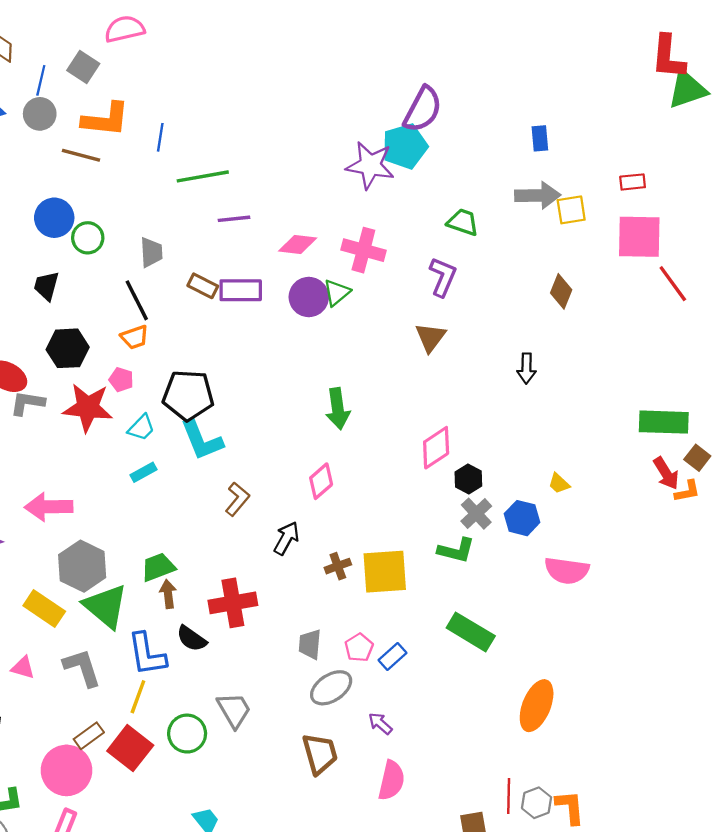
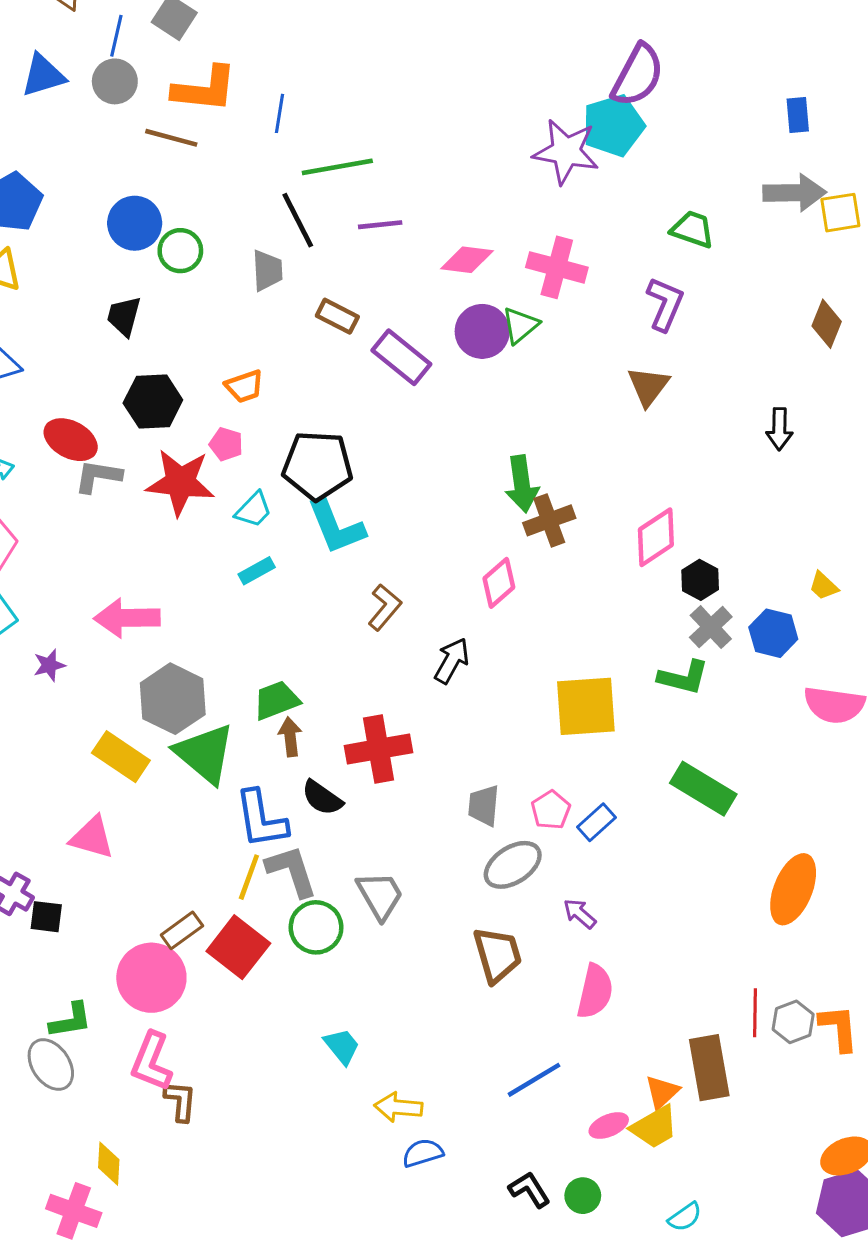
purple rectangle: (241, 290) -> (401, 357), moved, turned 39
black line: (137, 300) -> (298, 220), moved
brown cross: (338, 566) -> (549, 520), moved, size x1.4
pink triangle: (23, 668) -> (92, 837), size x1.4
gray L-shape: (82, 668) -> (292, 871), moved

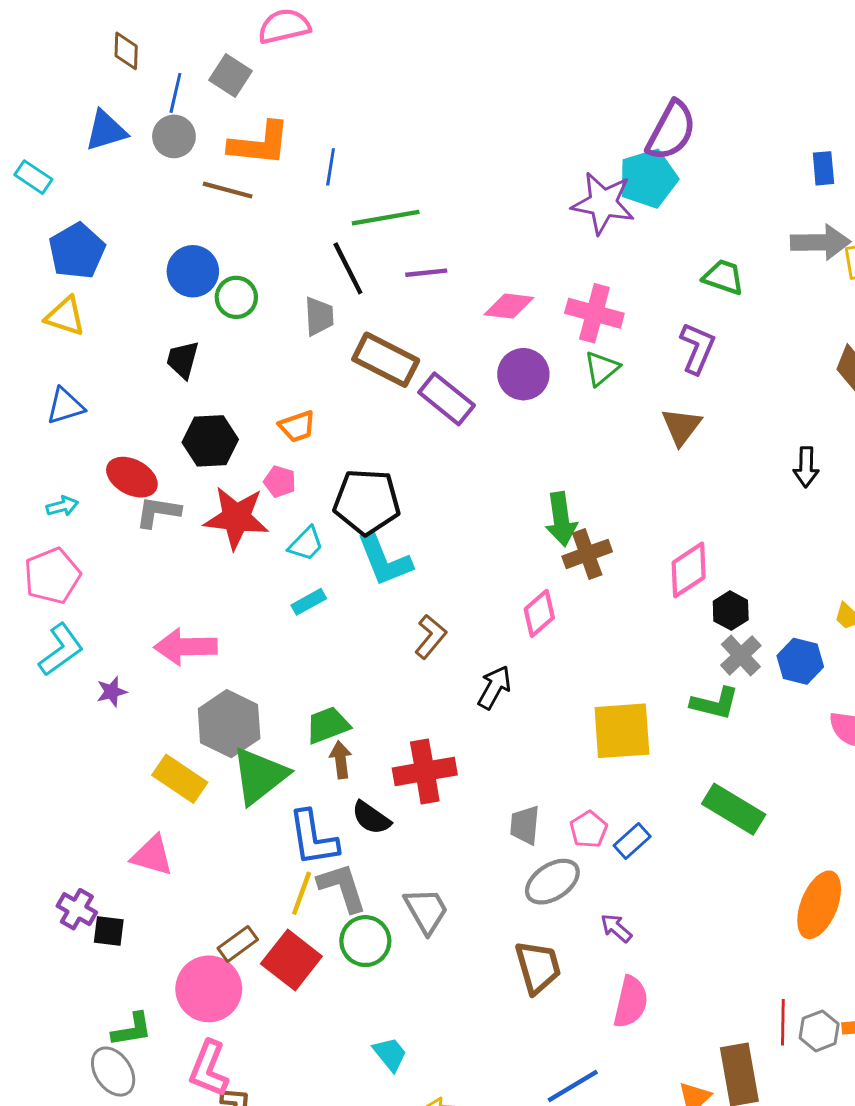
brown rectangle: (337, 316) -> (386, 360), size x1.6
green triangle: (520, 325) -> (602, 368), moved
green triangle: (205, 754) -> (260, 776), turned 42

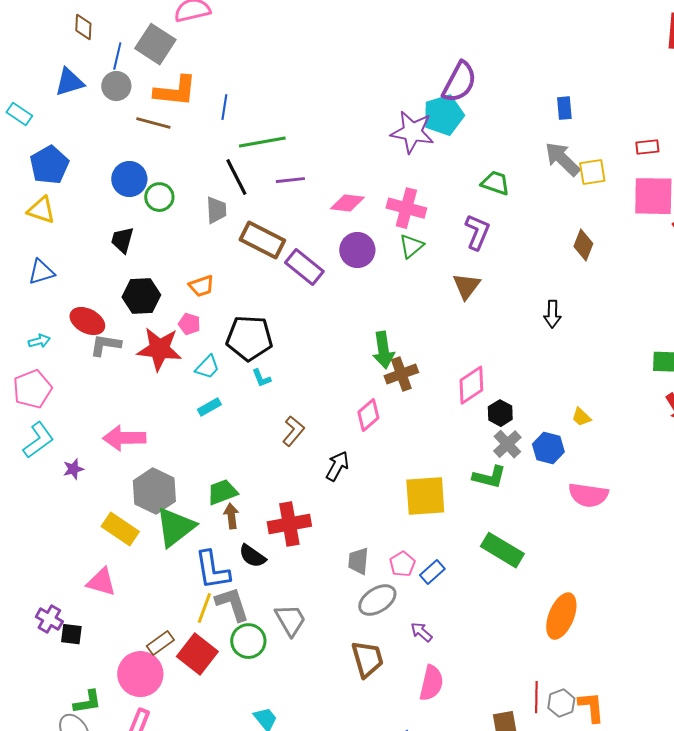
gray square: (231, 76) -> (155, 44), size x1.4
gray arrow: (821, 242) -> (562, 159), turned -135
cyan L-shape: (384, 560) -> (261, 378), size x0.5

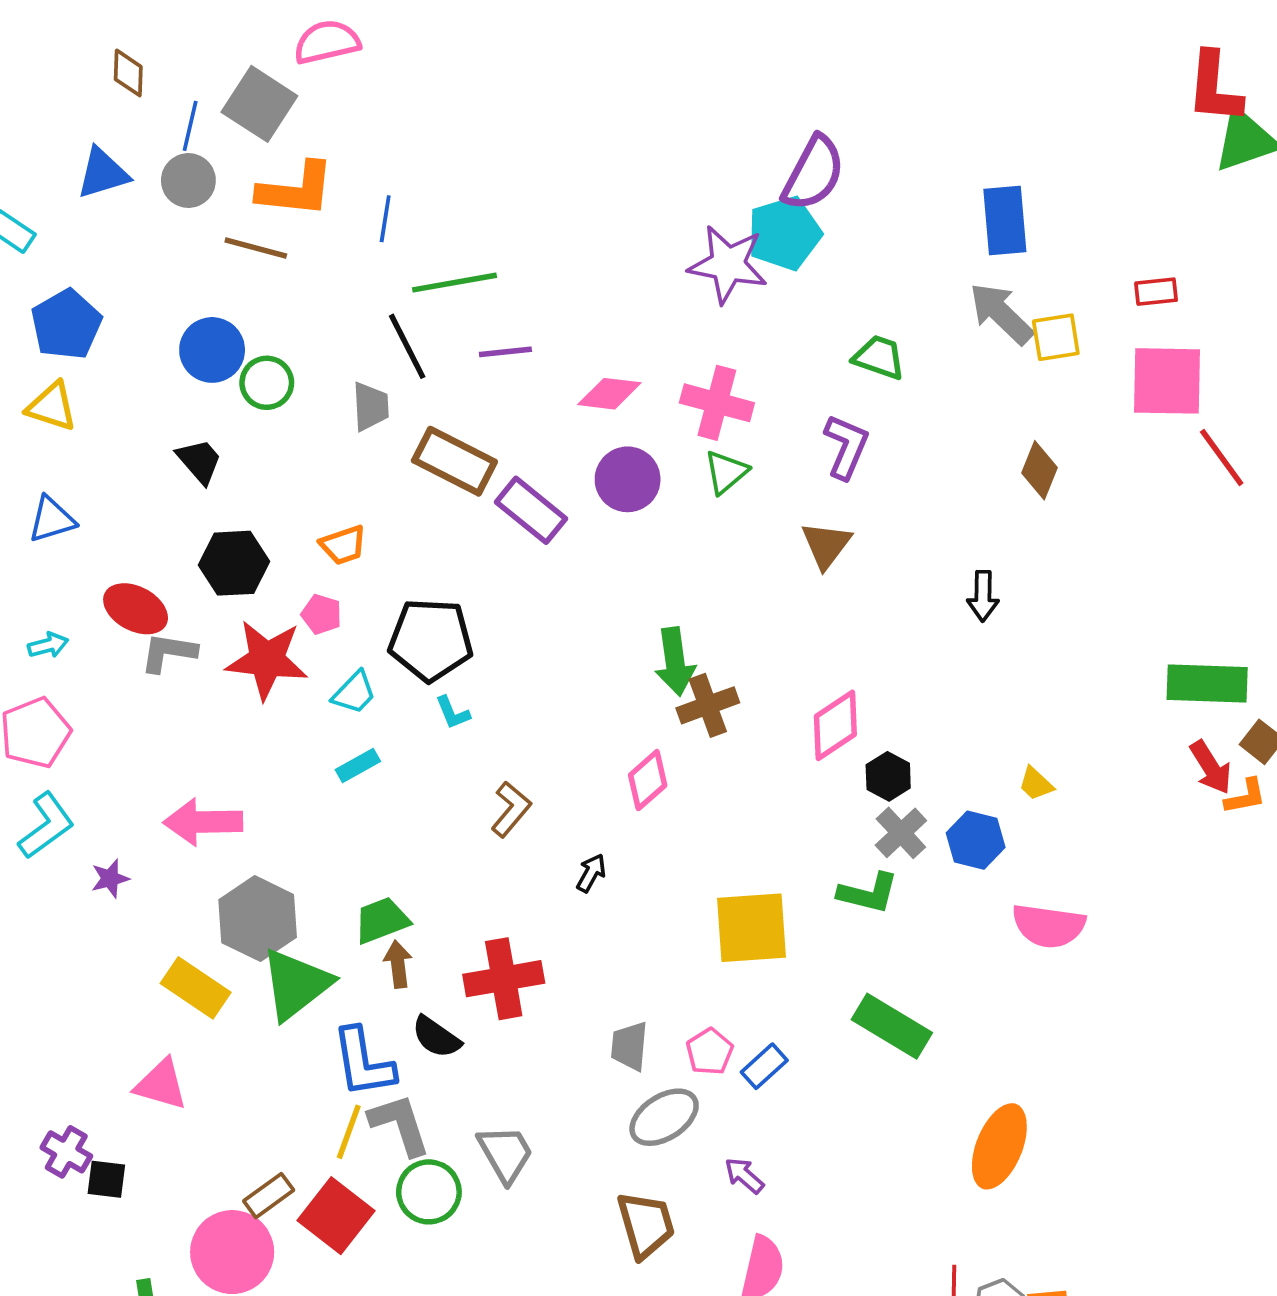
blue rectangle: (564, 108) -> (1005, 221), size x1.6
black trapezoid: (122, 240) -> (199, 461), turned 124
black arrow: (337, 466) -> (591, 873), size x0.7

